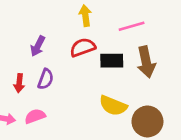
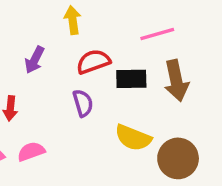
yellow arrow: (85, 16) -> (73, 20), moved
purple semicircle: (46, 79) -> (83, 103), moved, turned -36

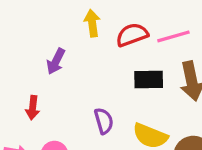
red semicircle: (93, 62) -> (132, 35), moved
purple semicircle: (83, 103) -> (104, 121), moved

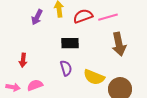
purple arrow: (56, 61) -> (37, 17), moved
black rectangle: (149, 80) -> (70, 43), moved

